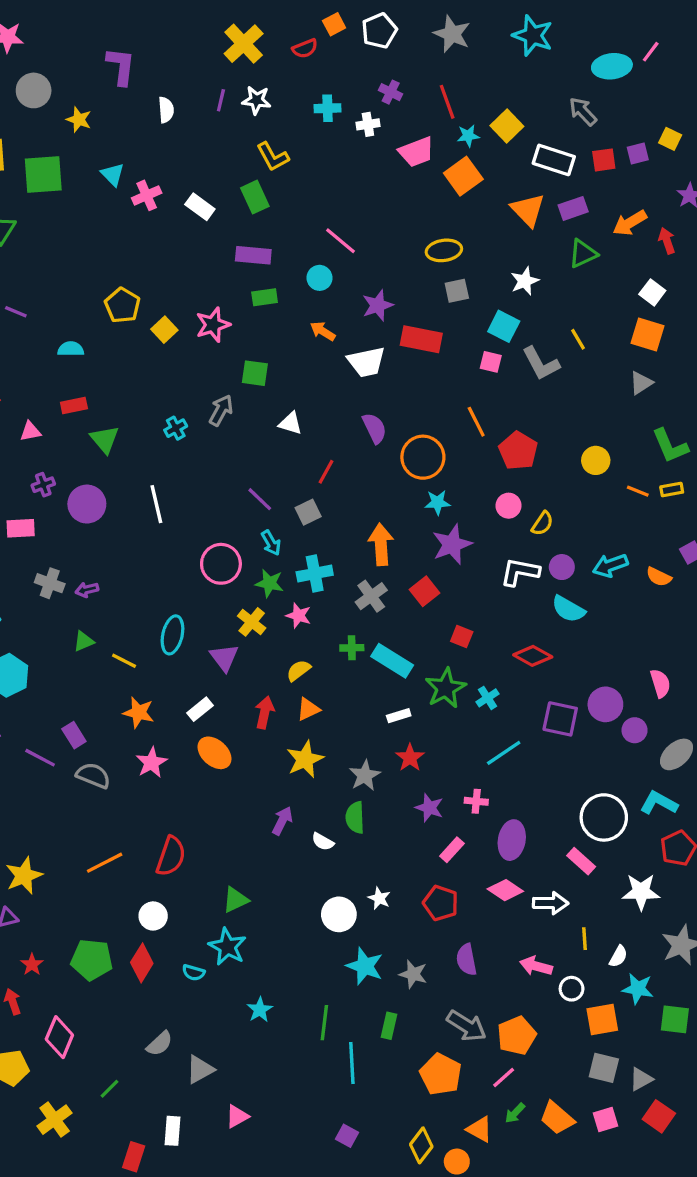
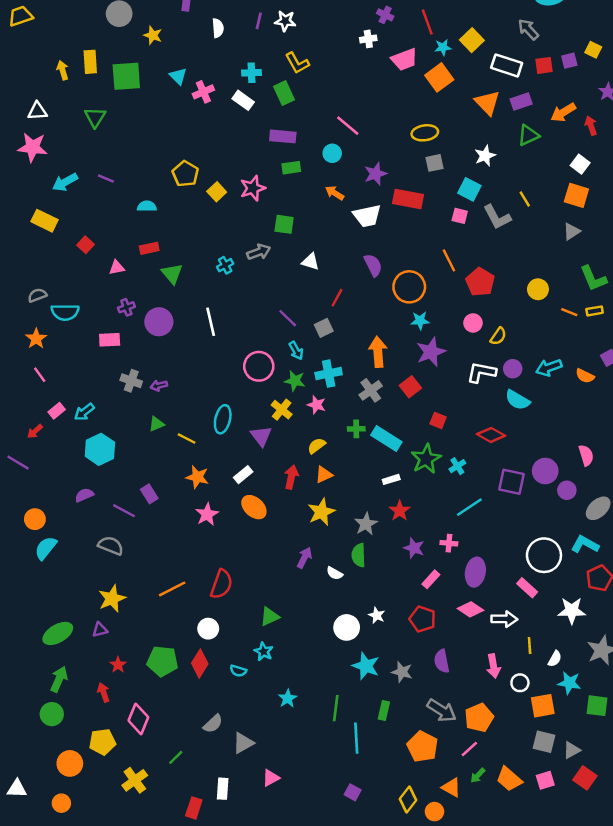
cyan cross: (328, 108) -> (252, 73), moved
gray arrow: (221, 410) -> (259, 252), turned 40
gray semicircle: (93, 775) -> (111, 546), moved
cyan star: (227, 947) -> (264, 652), size x0.7
pink arrow: (536, 966) -> (493, 666), turned -115

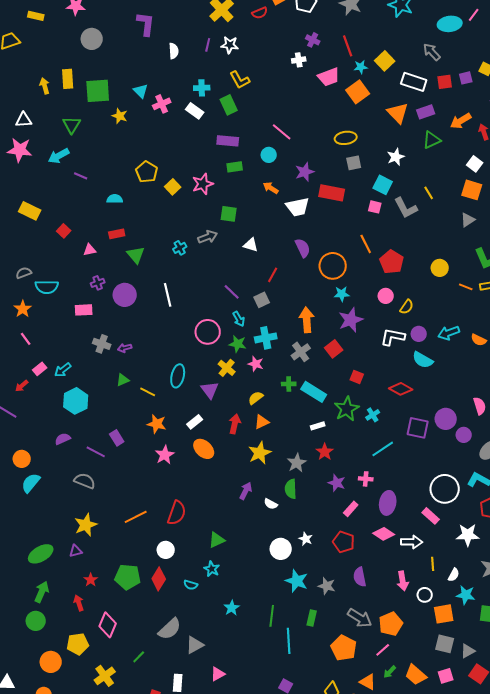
yellow star: (153, 35) -> (120, 116), moved
cyan arrow: (65, 182) -> (59, 156), moved
gray semicircle: (213, 724) -> (170, 629), size x1.4

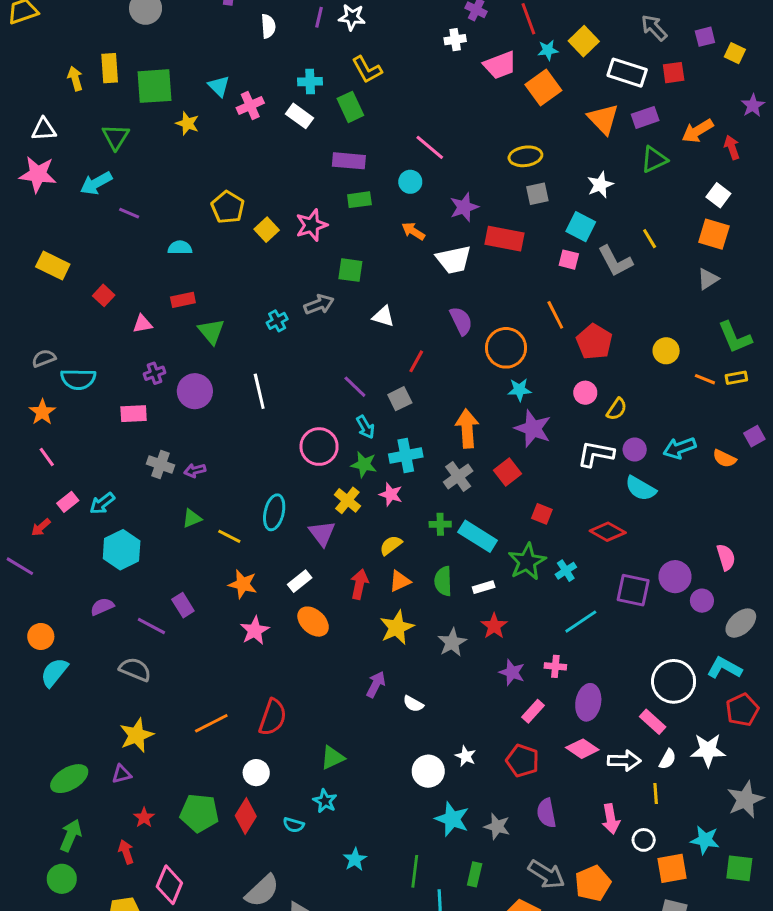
purple square: (466, 78) -> (705, 37), moved
purple star: (351, 320) -> (533, 429), turned -30
green semicircle: (291, 489) -> (443, 581), moved
white semicircle: (454, 575) -> (668, 759), moved

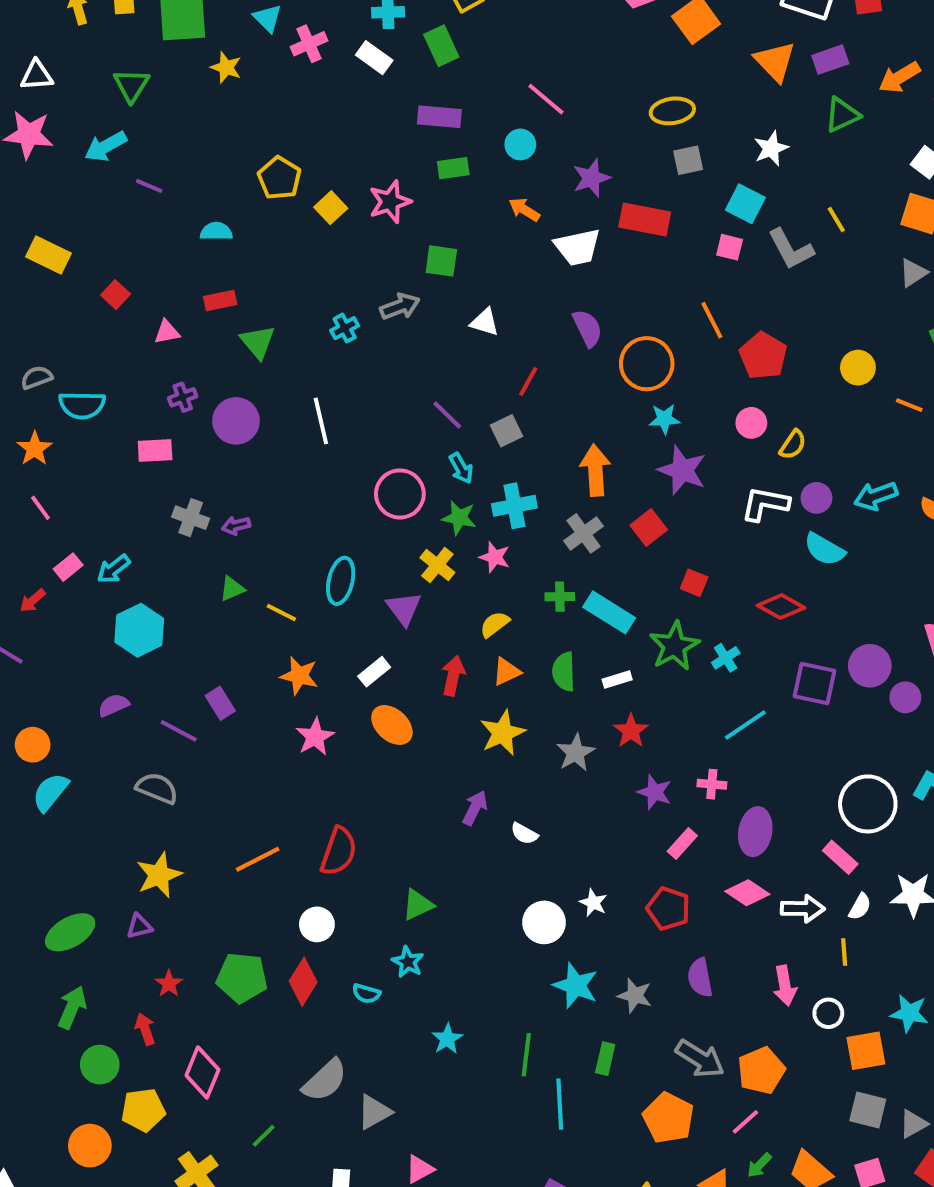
green circle: (62, 879) -> (100, 1065), moved

